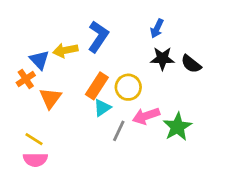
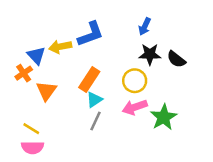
blue L-shape: (98, 37) -> (91, 34), turned 36
yellow circle: (128, 87) -> (135, 81), moved
gray line: (119, 131) -> (96, 121), moved

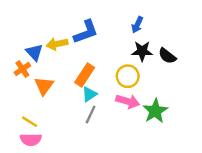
pink arrow: (135, 107) -> (128, 101), turned -145

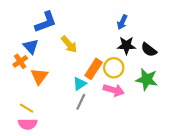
blue L-shape: (86, 32) -> (46, 22), moved
yellow arrow: (57, 44) -> (69, 44), moved, turned -120
orange rectangle: (85, 75) -> (94, 69), moved
green star: (155, 111) -> (147, 79), moved, turned -30

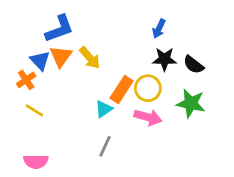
orange triangle: (39, 76) -> (61, 56), moved
gray line: (81, 102) -> (105, 146), moved
yellow line: (27, 108) -> (34, 110), moved

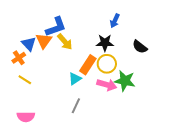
blue L-shape: (59, 29) -> (56, 27), moved
black star: (164, 59) -> (105, 43), moved
green star: (191, 103) -> (125, 81), moved

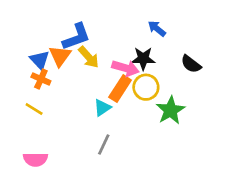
blue arrow: (115, 21) -> (157, 29), turned 104
orange cross: (19, 58) -> (41, 79), moved, turned -32
green star: (125, 81) -> (170, 110), turned 30
pink arrow: (107, 85) -> (125, 68), moved

